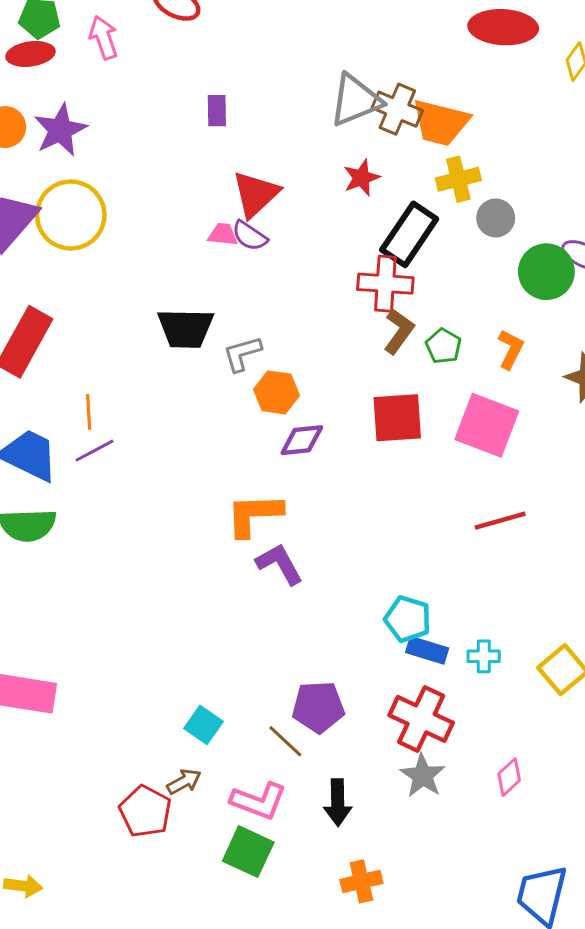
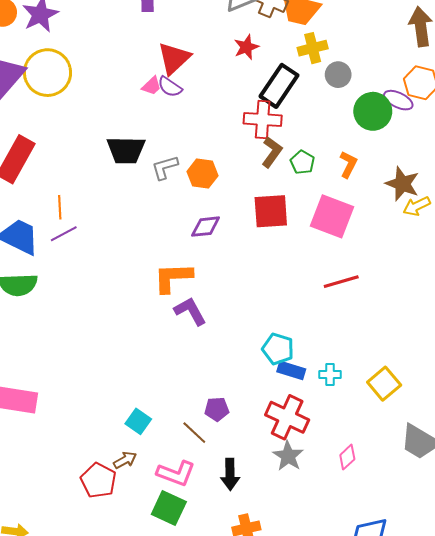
pink trapezoid: (223, 234) -> (151, 86), turned 130
orange hexagon: (277, 392) -> (202, 174), moved
purple pentagon: (318, 707) -> (217, 409), size x0.7

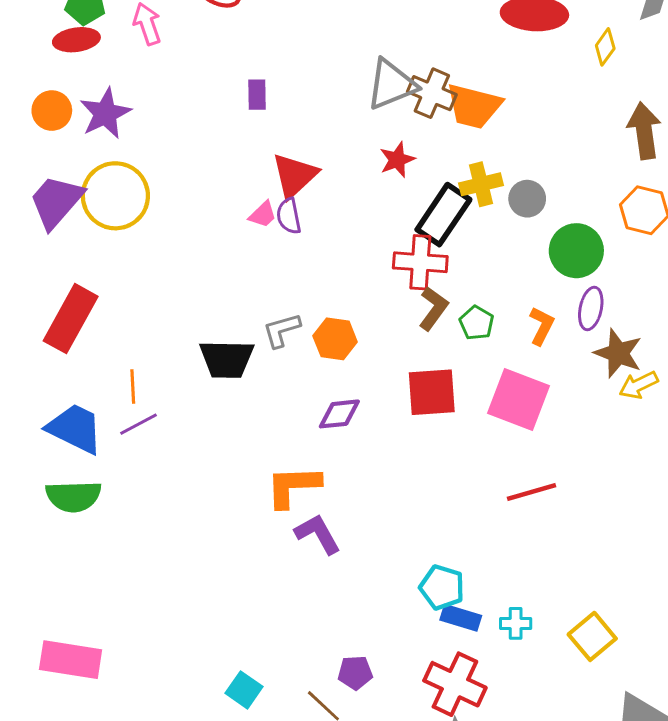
yellow cross: (313, 48) -> (481, 184), moved
purple semicircle: (170, 87) -> (289, 216), turned 45
purple ellipse: (398, 100) -> (591, 308), moved, turned 76
black trapezoid: (126, 150) -> (227, 359), moved

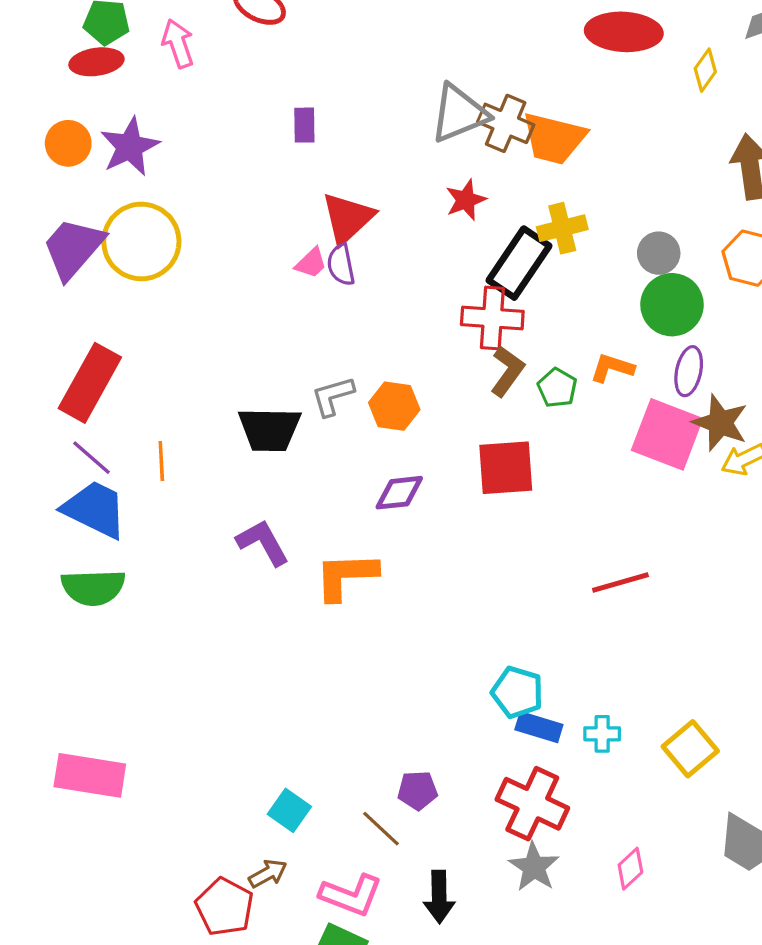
gray circle: (527, 199) -> (659, 253), moved
orange L-shape: (542, 326) -> (612, 368), moved, turned -99
pink square: (519, 400) -> (667, 434), moved
purple line: (139, 424) -> (91, 458), moved, turned 69
purple L-shape: (318, 534) -> (263, 543), moved

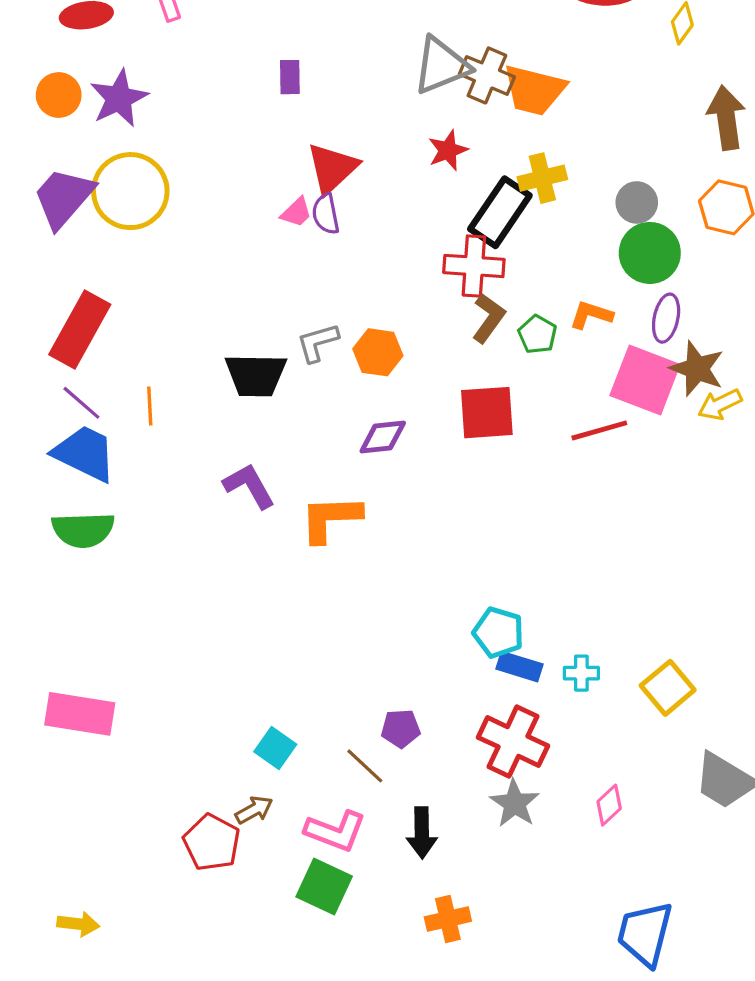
red line: (620, 582) -> (599, 430), moved

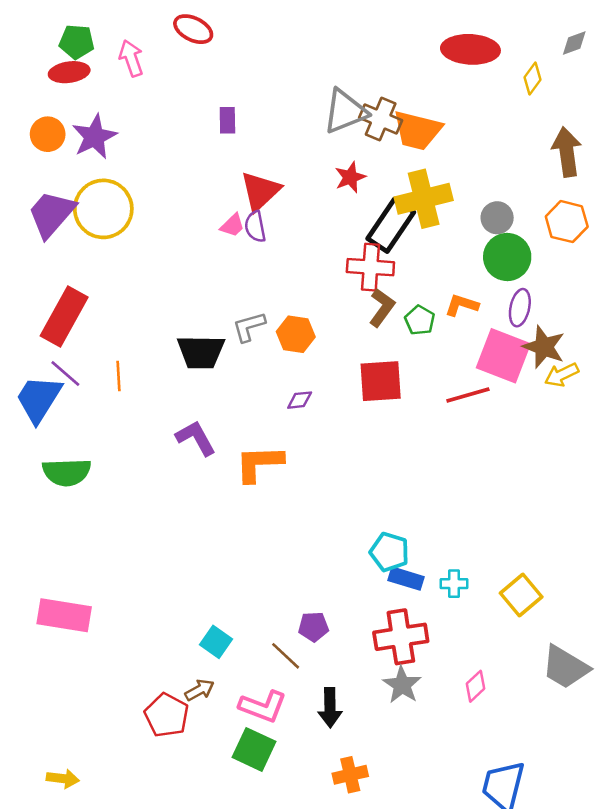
yellow cross: (542, 178) -> (424, 199), size x1.5
purple diamond: (383, 437) -> (300, 400), size x0.7
blue trapezoid: (85, 453) -> (39, 399), moved, turned -84
red cross: (513, 742) -> (401, 637), turned -34

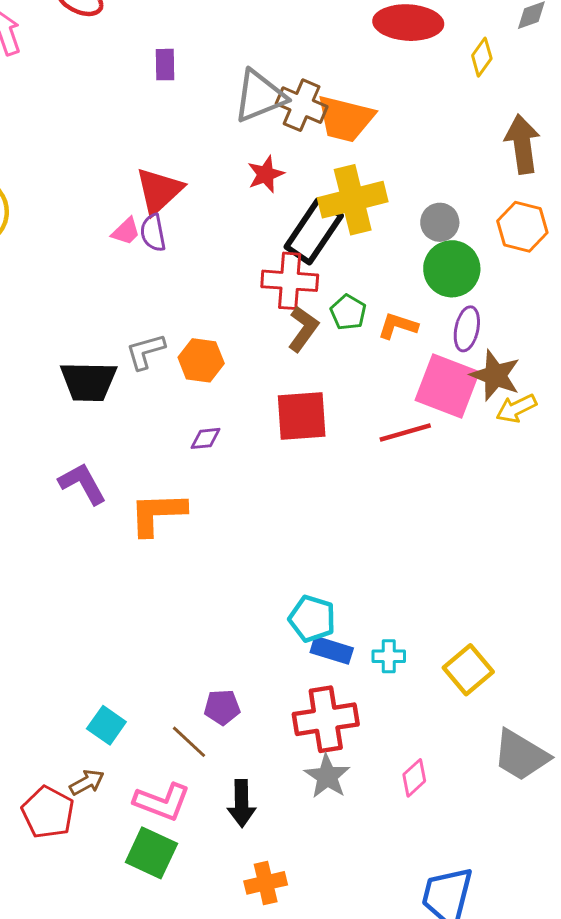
purple rectangle: (227, 120) -> (165, 65), moved
green pentagon: (420, 320) -> (348, 312), moved

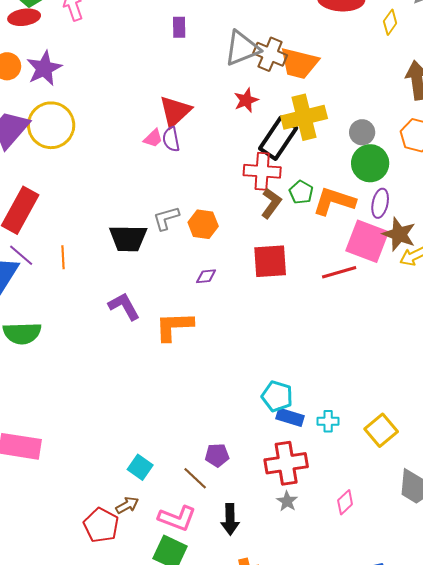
orange L-shape: (398, 326) -> (334, 201), size x1.6
gray star: (327, 776) -> (287, 501), size x0.7

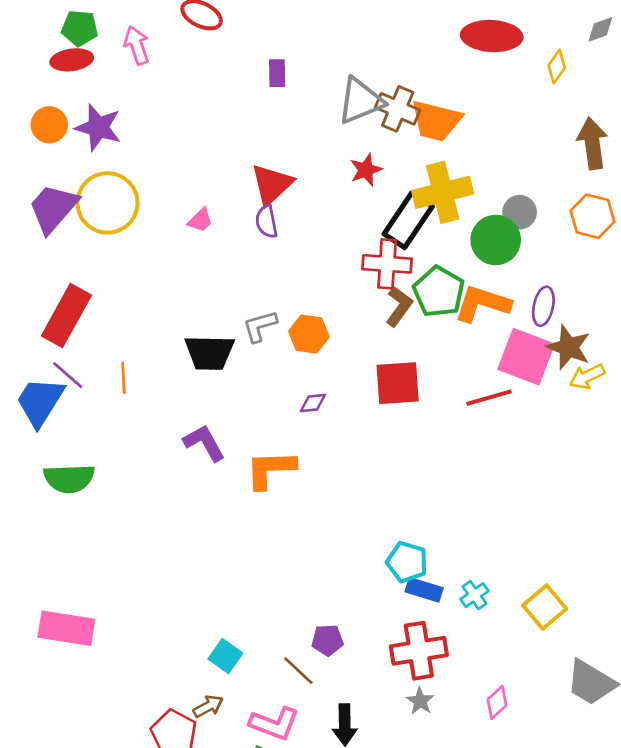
purple star: (44, 68) -> (98, 127), turned -30
pink trapezoid: (153, 138) -> (200, 220), moved
green circle: (370, 163) -> (496, 240), moved
green pentagon: (301, 192) -> (439, 292), size x1.6
cyan cross: (328, 421) -> (474, 595), turned -35

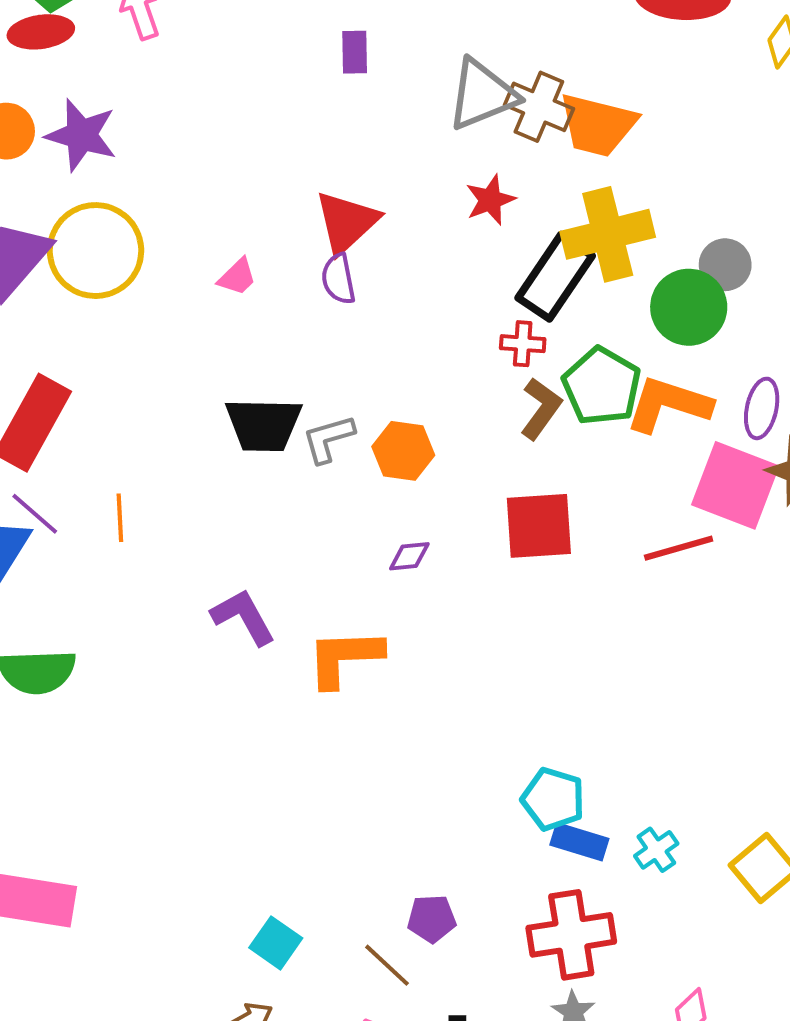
red cross: (387, 264) -> (523, 344), size x0.6
black trapezoid: (210, 353) -> (264, 425), moved

